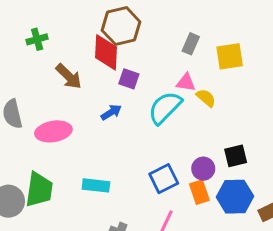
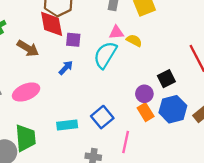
blue square: (164, 179) -> (102, 117), moved

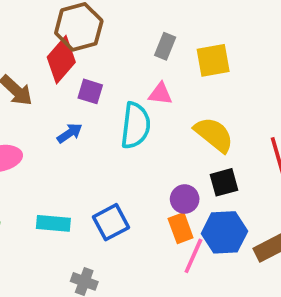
red diamond: (52, 24) -> (61, 60), turned 40
yellow semicircle: (134, 40) -> (214, 135), moved, size x1.6
cyan semicircle: (105, 55) -> (136, 126), turned 144
pink line: (126, 142) -> (193, 256), moved

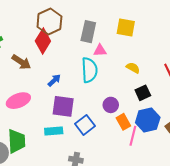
gray rectangle: (165, 46) -> (88, 32), moved, size x1.5
yellow square: (213, 60) -> (126, 27), turned 30
purple square: (90, 91) -> (63, 106), moved, size x1.6
yellow semicircle: (214, 135) -> (133, 68), size x0.6
purple circle: (185, 199) -> (111, 105), moved

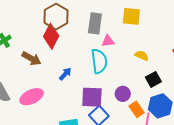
purple square: (63, 106) -> (92, 97), moved

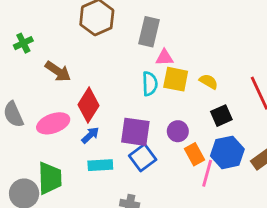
yellow square: (131, 16) -> (176, 79), moved
red diamond: (51, 36) -> (88, 105), moved
cyan semicircle: (99, 61) -> (150, 84), size x0.7
blue arrow: (65, 74) -> (90, 135), moved

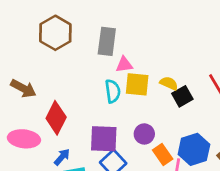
black square: (221, 116) -> (182, 96), moved
pink ellipse: (53, 123) -> (24, 139), turned 32
blue arrow: (90, 135) -> (62, 157), moved

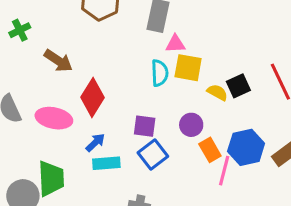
yellow semicircle: (169, 83) -> (217, 92), moved
purple square: (104, 139) -> (145, 126), size x0.7

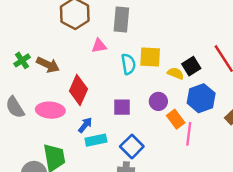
green cross: (20, 30) -> (22, 60), moved
pink triangle: (175, 44) -> (99, 46), moved
blue hexagon: (246, 147) -> (201, 98), moved
blue square: (153, 155) -> (132, 146), moved

